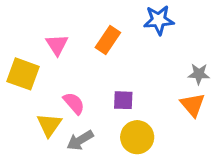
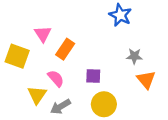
blue star: (159, 20) -> (120, 15), turned 30
orange rectangle: (108, 40) -> (65, 49), moved
gray star: (199, 74) -> (134, 56), moved

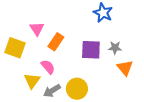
purple square: (93, 76) -> (91, 50), moved, size x1.5
yellow circle: (104, 104) -> (77, 89), moved

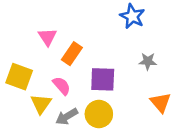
yellow square: (15, 48) -> (19, 77), moved
purple square: (91, 50) -> (103, 79), moved
orange triangle: (125, 68) -> (161, 102), moved

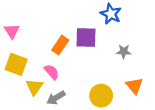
pink triangle: (47, 37) -> (12, 31), moved
purple square: (103, 79) -> (86, 37), moved
yellow circle: (99, 114) -> (101, 96), moved

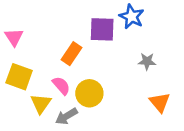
purple square: (86, 37) -> (102, 29), moved
yellow circle: (101, 96) -> (89, 93), moved

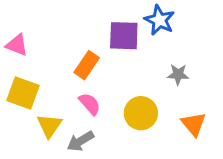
pink triangle: (14, 37) -> (17, 45), turned -36
pink semicircle: (61, 86) -> (90, 104), moved
yellow circle: (89, 93) -> (141, 113), moved

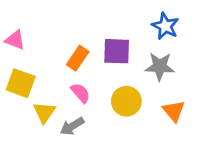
blue star: (159, 20) -> (165, 26), moved
purple square: (124, 36) -> (117, 51), moved
gray star: (178, 74) -> (160, 66), size x1.5

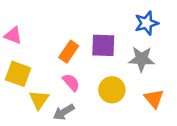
blue star: (165, 26) -> (146, 23), turned 30

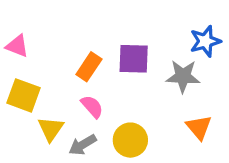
blue star: (146, 23) -> (205, 41), moved
yellow circle: (112, 90) -> (130, 140), moved

